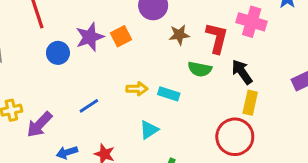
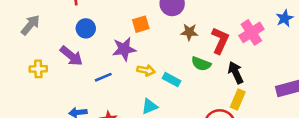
pink cross: (252, 22) -> (251, 32), turned 30
purple star: (90, 37) -> (124, 49), moved
purple arrow: (39, 125) -> (71, 56), moved, turned -105

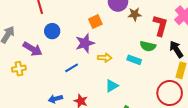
brown star: (189, 32) -> (135, 14), moved
purple arrow: (71, 56) -> (32, 49), moved
cyan rectangle: (171, 80) -> (134, 60), moved

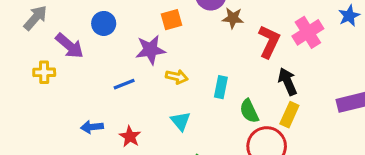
green semicircle: (148, 46) -> (249, 111), moved, turned 42
cyan rectangle: (134, 60) -> (221, 87), turned 72
cyan triangle: (112, 86) -> (181, 121), turned -48

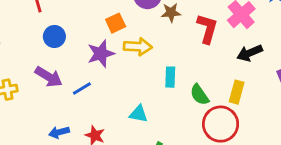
purple arrow: (69, 46) -> (49, 77), moved
yellow arrow: (177, 77) -> (138, 47), moved, size x1.4
black arrow: (287, 81) -> (250, 53), moved, turned -80
cyan triangle: (181, 121) -> (139, 114), turned -30

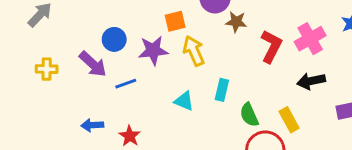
blue circle: (54, 36) -> (114, 39), moved
yellow arrow: (138, 47) -> (194, 51), turned -128
yellow rectangle: (237, 92) -> (289, 120), turned -55
cyan triangle: (139, 114) -> (184, 101), moved

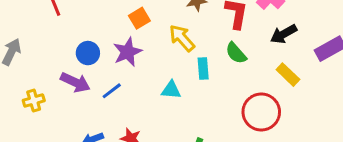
yellow arrow: (194, 51) -> (182, 38), moved
green semicircle: (249, 115) -> (236, 53), moved
yellow rectangle: (289, 120) -> (288, 75), moved

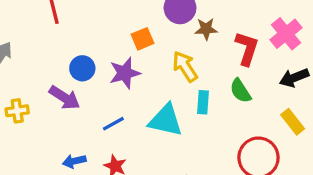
cyan triangle: (171, 90) -> (166, 120), size x1.6
blue line: (112, 91) -> (113, 124), moved

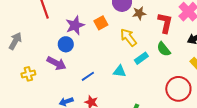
purple star: (125, 73) -> (75, 25), moved
cyan rectangle: (203, 102) -> (141, 58), turned 56
cyan triangle: (166, 120) -> (120, 71), size x0.6

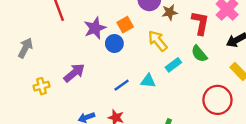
blue circle: (66, 44) -> (114, 44), moved
purple arrow: (56, 63) -> (74, 73), turned -66
blue line: (88, 76) -> (122, 85), moved

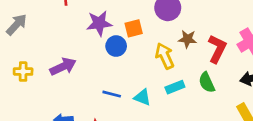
brown star: (170, 12) -> (187, 39), moved
blue line: (122, 85) -> (112, 94), turned 35

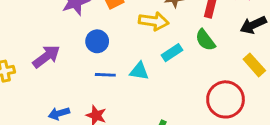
blue circle: (116, 46) -> (97, 41), moved
yellow arrow: (165, 56) -> (154, 21), turned 135

